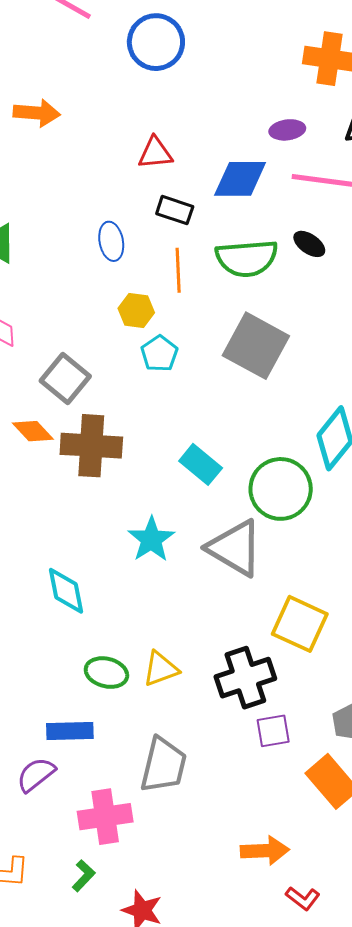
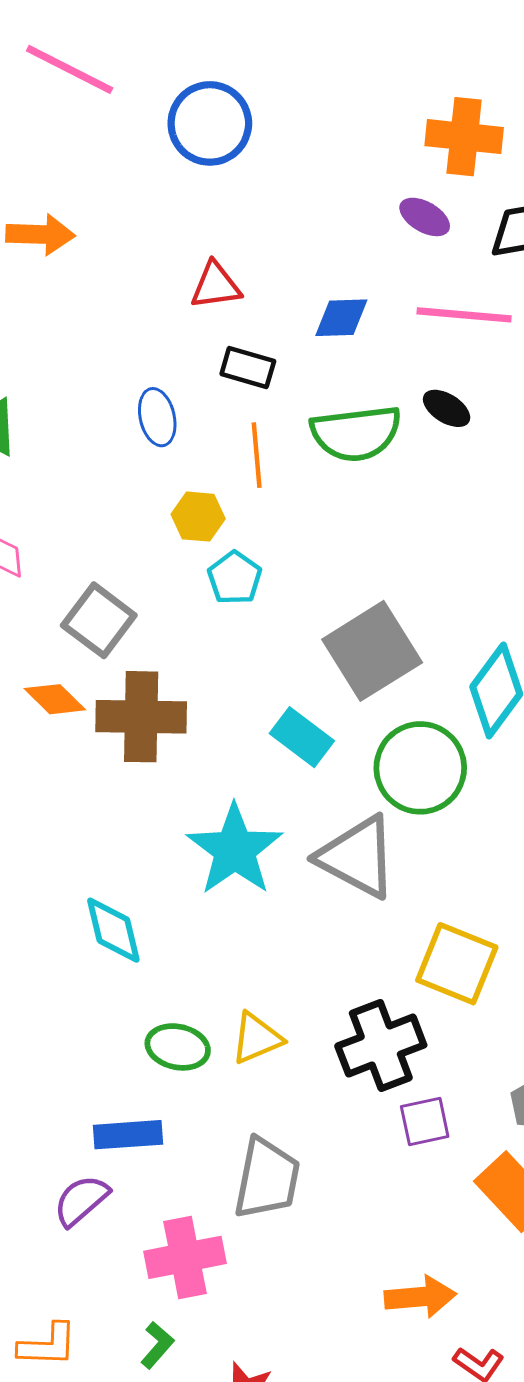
purple ellipse: (287, 130) -> (425, 217), moved, turned 40
blue diamond: (240, 179) -> (341, 318), size x0.7
gray square: (256, 346) -> (372, 651), moved, turned 32
cyan star: (151, 539) -> (235, 850), size x1.4

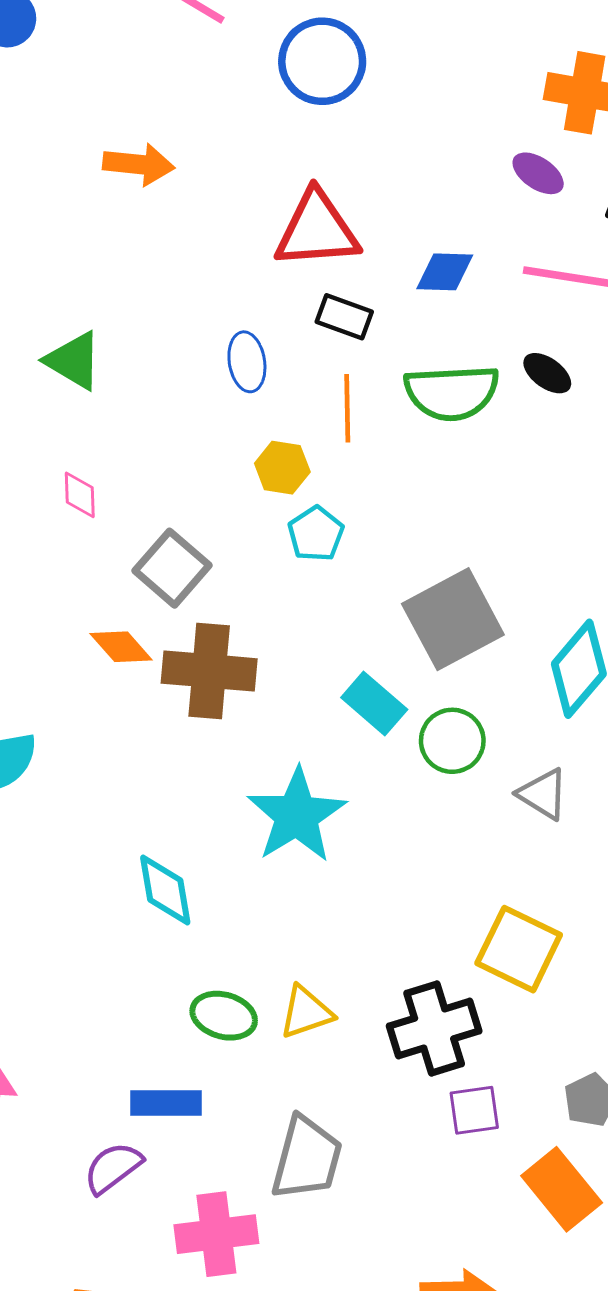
red triangle: (216, 286) -> (317, 230), size x1.6
green circle: (420, 768) -> (452, 741), moved, size x0.7
gray triangle: (357, 857) -> (543, 794), moved, size x0.6

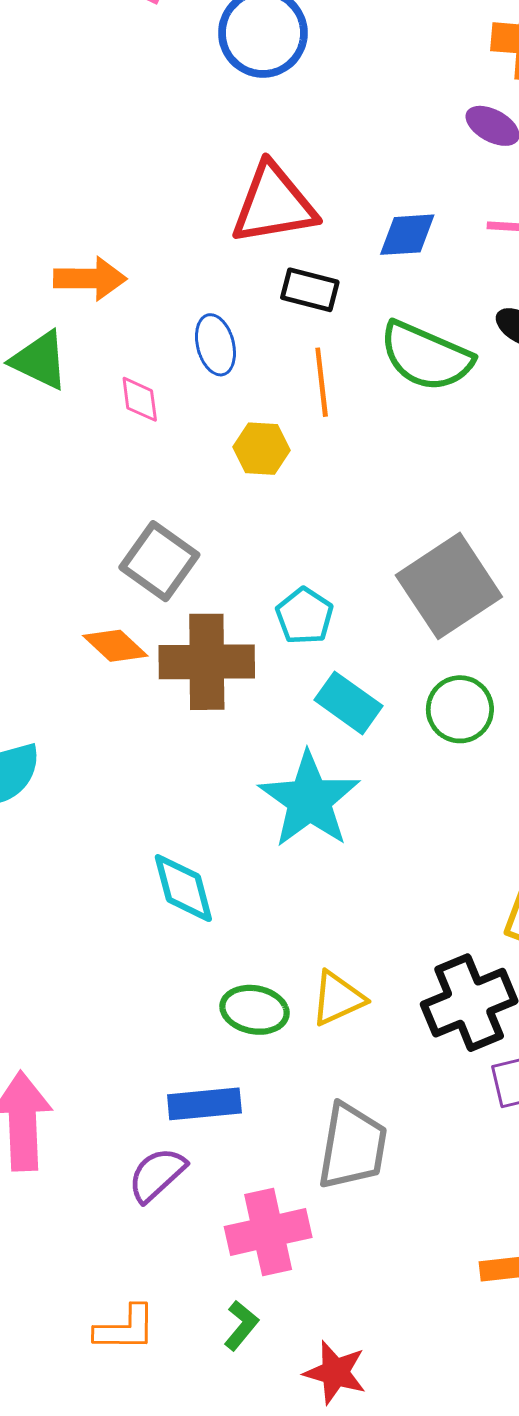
orange arrow: (139, 164) -> (90, 279), moved
green semicircle: (452, 392) -> (426, 356), turned 32
pink diamond: (80, 495) -> (140, 399), moved
cyan pentagon: (316, 534) -> (304, 616), moved
cyan rectangle: (374, 704) -> (348, 703), moved

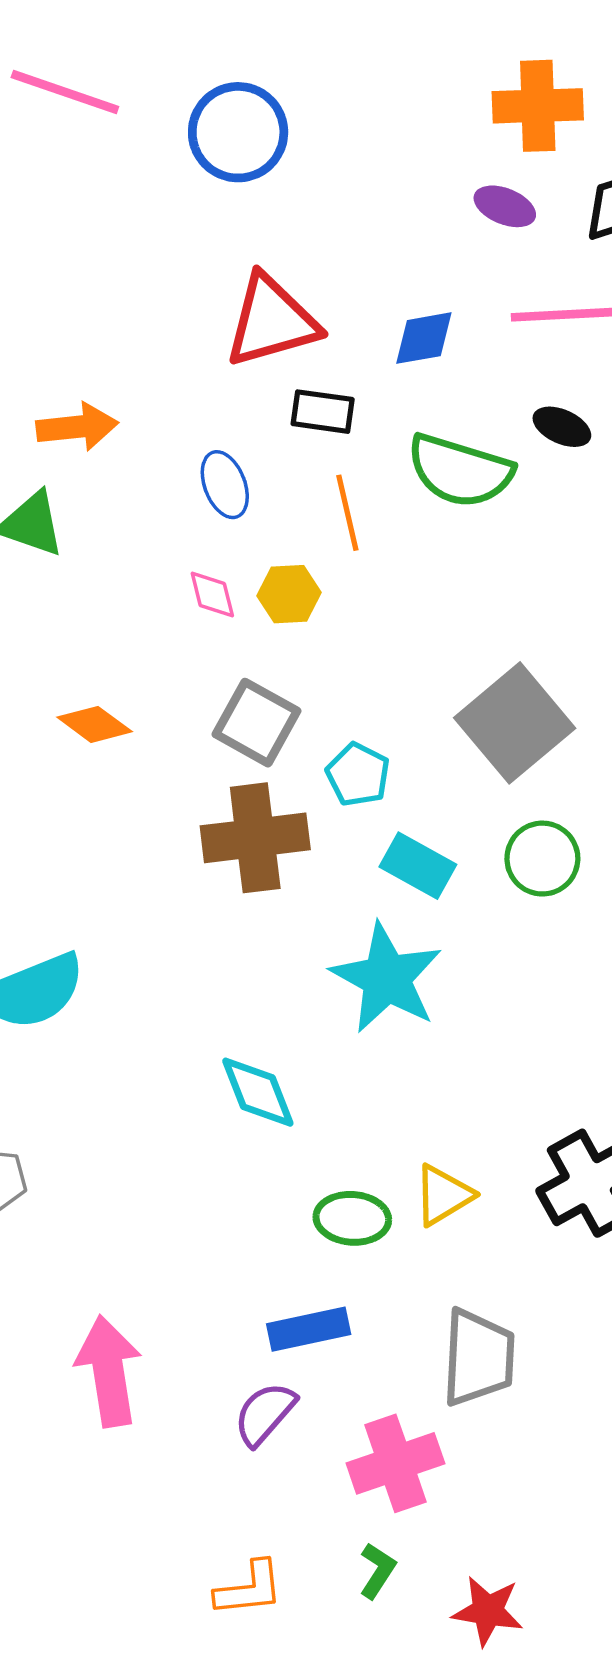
pink diamond: (140, 399) -> (212, 595), moved
gray square: (159, 561) -> (256, 723), moved
orange diamond: (115, 646) -> (95, 724), moved

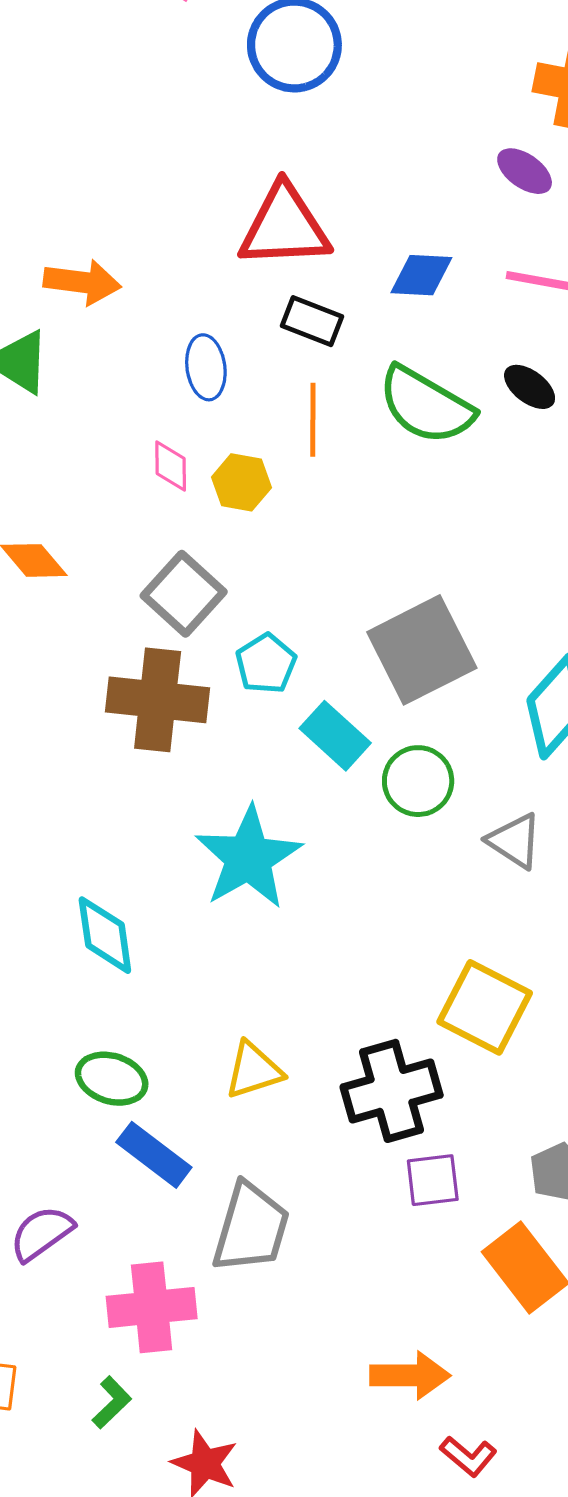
cyan rectangle: (418, 866) -> (335, 736), moved
green ellipse: (352, 1218) -> (112, 1079), moved
blue rectangle: (309, 1329) -> (154, 1155), moved, turned 36

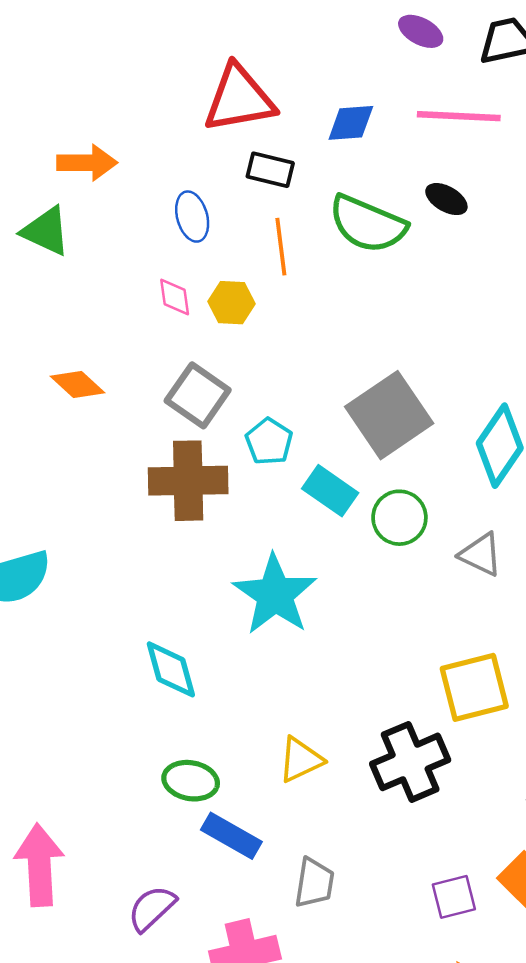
yellow square: (485, 1007) -> (474, 687), turned -34
purple square: (433, 1180) -> (454, 897), moved
gray trapezoid: (251, 1228) -> (314, 883), size x0.7

